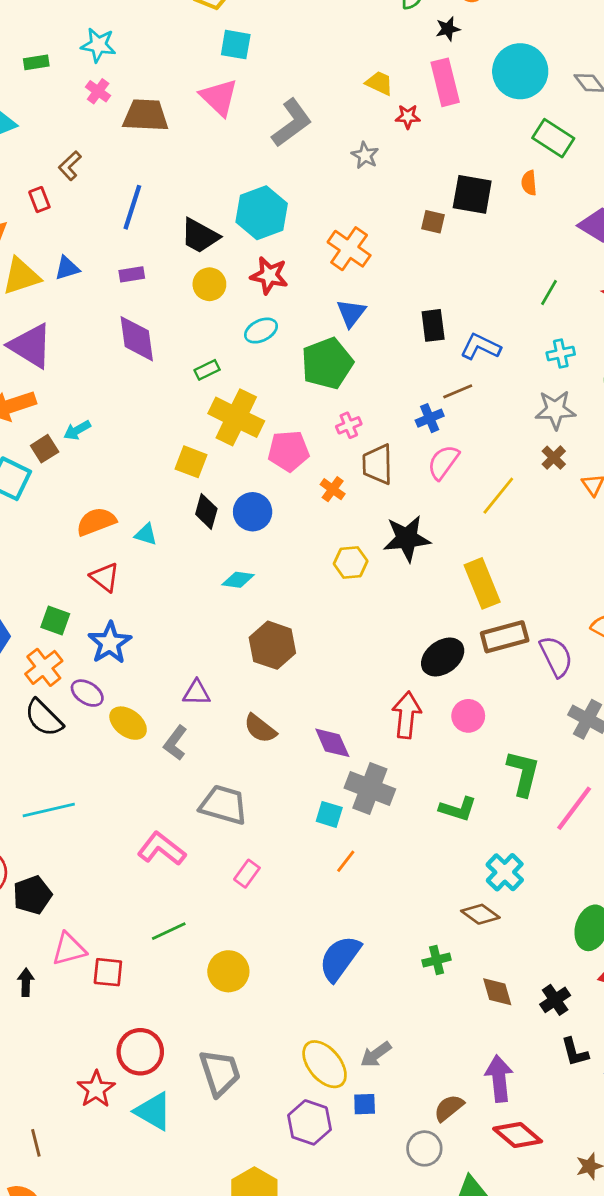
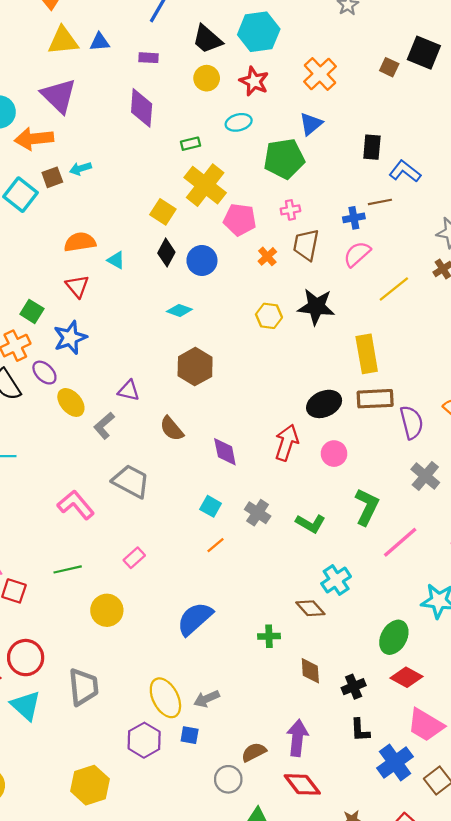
gray cross: (370, 788) -> (258, 513), moved, size x0.7
pink rectangle: (247, 874) -> (134, 558), moved

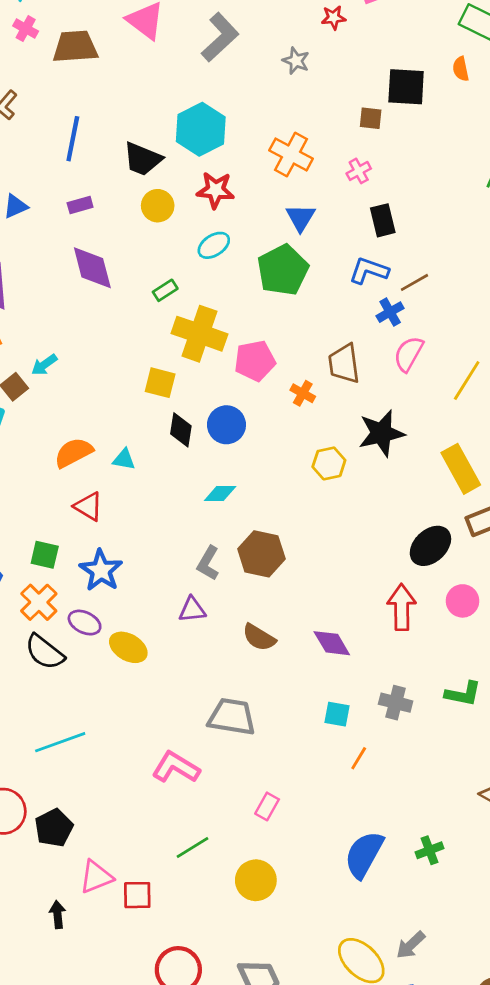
blue L-shape: (405, 171) -> (369, 271), moved
pink cross: (290, 210) -> (359, 171), moved
gray L-shape: (104, 426) -> (208, 563), moved
green cross: (269, 636) -> (430, 850), moved

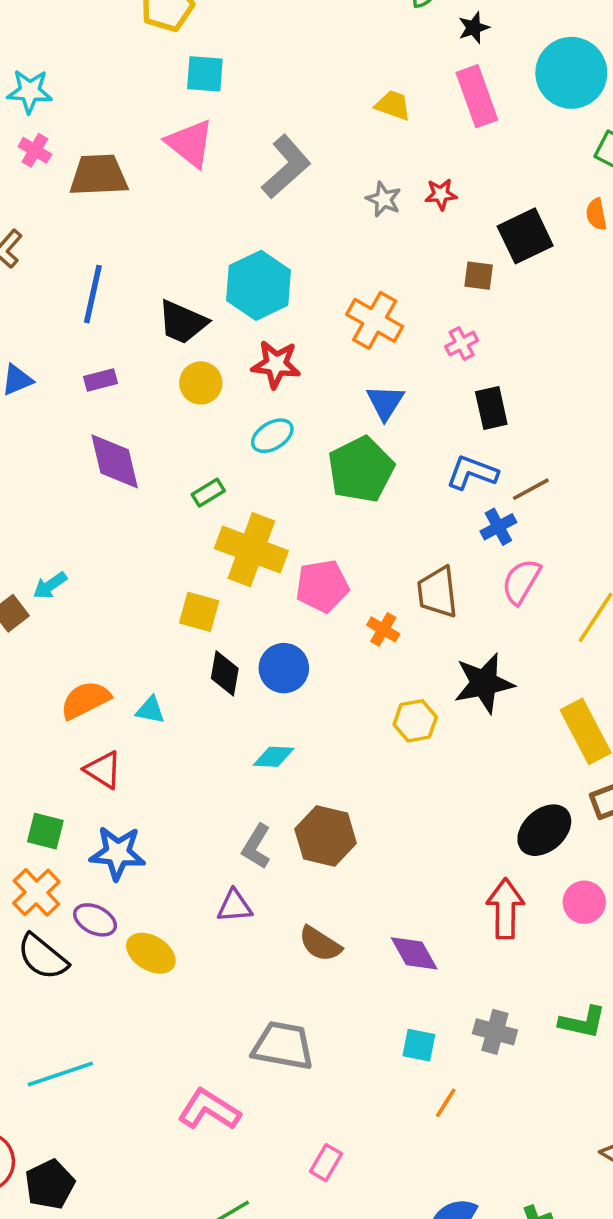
red star: (334, 18) -> (441, 194), moved
black square: (406, 87) -> (525, 236), turned -30
blue star: (101, 570) -> (118, 853), turned -30

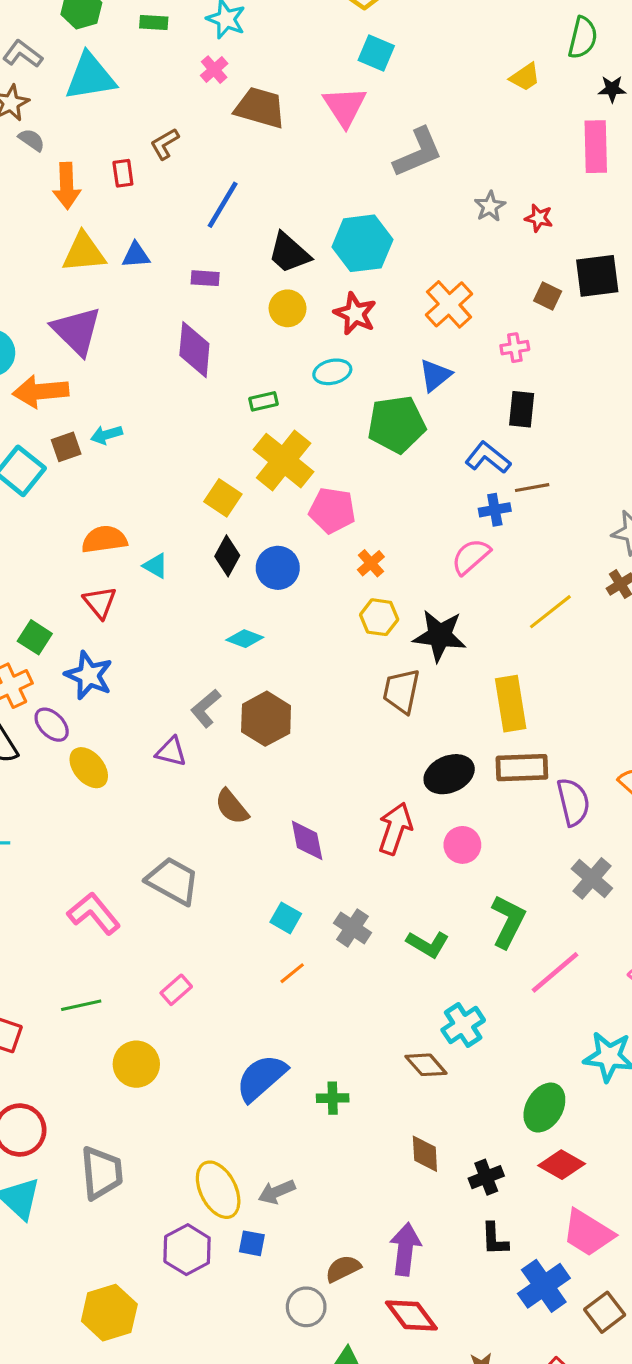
yellow trapezoid: (393, 105) -> (525, 77), moved, turned 108
pink semicircle: (521, 581) -> (471, 557), moved
brown trapezoid: (438, 592) -> (401, 691), moved
yellow hexagon: (415, 721) -> (379, 617), moved

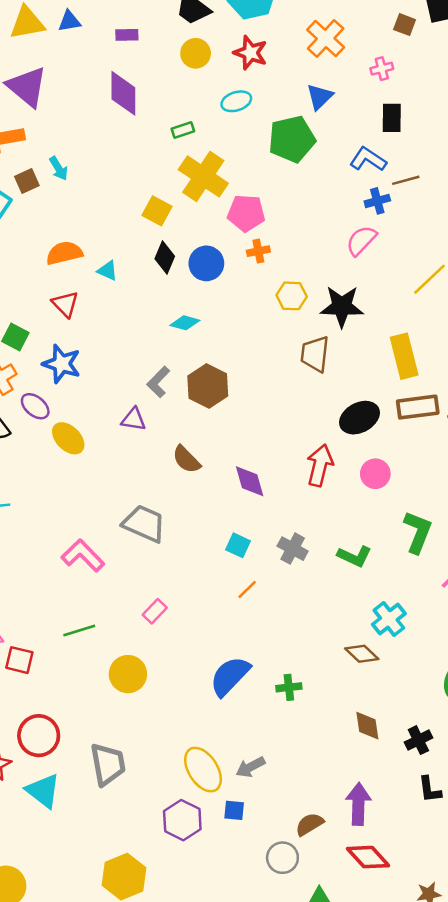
cyan arrow: (106, 435) -> (59, 168), turned -100
orange cross: (371, 563) -> (258, 251), moved, turned 35

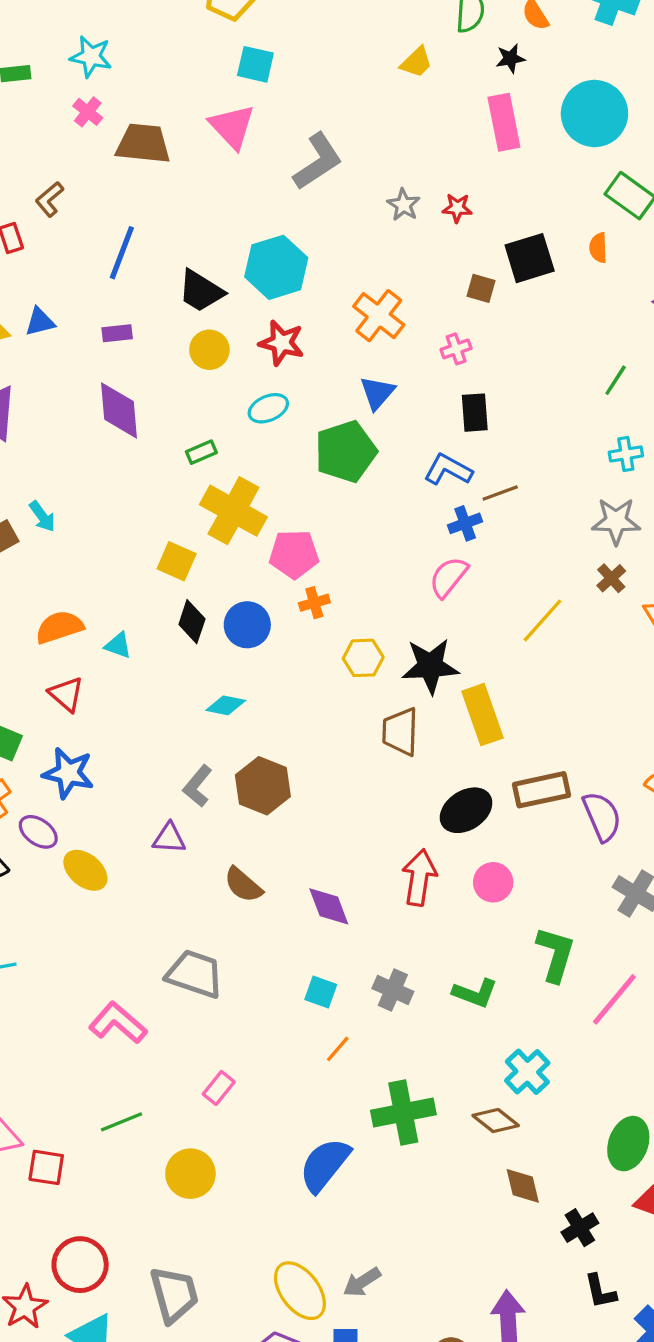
yellow rectangle: (404, 356) -> (482, 715), moved
green cross: (289, 687) -> (403, 1112), moved, size x1.8
brown diamond: (367, 726) -> (523, 1186), moved

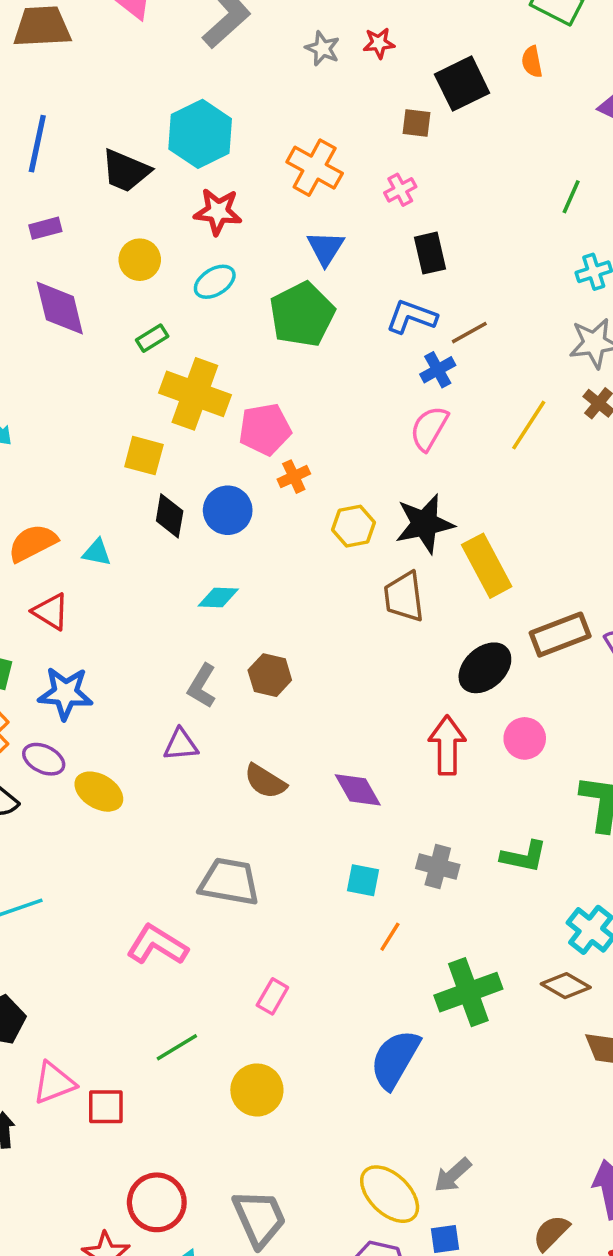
yellow circle: (209, 350) -> (140, 260), moved
yellow line: (543, 620) -> (529, 425), moved
brown hexagon: (263, 786) -> (270, 675), size x0.7

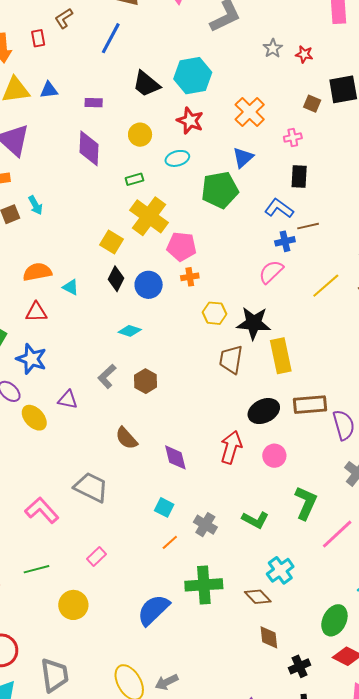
blue line: (37, 144) -> (111, 38), moved
red triangle: (51, 612) -> (36, 312), turned -50
purple triangle: (181, 745) -> (68, 400), moved
gray cross: (438, 867) -> (205, 525), moved

